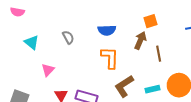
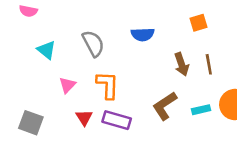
gray semicircle: (68, 37) -> (93, 43), size x1.5
brown arrow: (140, 40) -> (182, 64), moved, turned 138
orange L-shape: (110, 58) -> (108, 85), moved

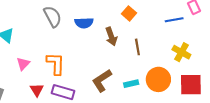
orange square: (198, 23) -> (129, 13), turned -32
gray semicircle: (93, 43) -> (52, 17), moved
brown arrow: (182, 64) -> (111, 36), moved

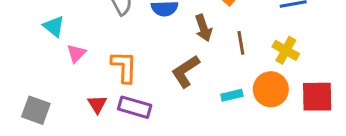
yellow cross: (181, 52) -> (286, 50), moved
pink triangle: (23, 64) -> (76, 53), moved
brown L-shape: (102, 80) -> (186, 71), moved

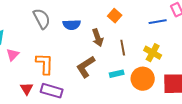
cyan rectangle: (232, 95) -> (117, 74), moved

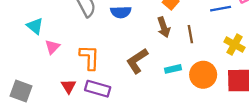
brown arrow: (98, 38) -> (164, 27), moved
brown line: (123, 48) -> (190, 34), moved
yellow cross: (153, 53) -> (234, 45), moved

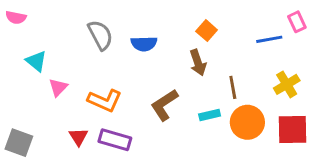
brown line: (190, 34) -> (233, 87), moved
yellow cross: (234, 45) -> (287, 84), turned 30
orange L-shape: (89, 57) -> (105, 100), turned 112

